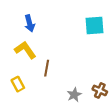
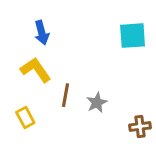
brown cross: (100, 90) -> (140, 126), turned -32
gray star: (74, 95) -> (97, 103), moved

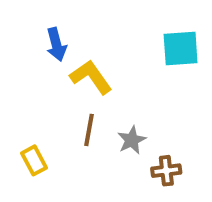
yellow L-shape: (36, 70) -> (91, 77), moved
brown cross: (140, 126) -> (166, 171), moved

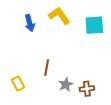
yellow L-shape: (91, 77) -> (59, 16), moved
gray star: (132, 140) -> (66, 84), moved

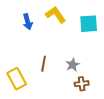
yellow rectangle: (18, 83) -> (17, 79), size x1.5
gray star: (66, 84) -> (73, 65), moved

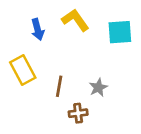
yellow rectangle: (17, 79) -> (23, 70), moved
brown cross: (82, 84) -> (78, 113), moved

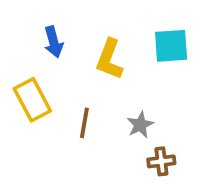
yellow L-shape: (75, 20) -> (109, 59), moved, turned -124
brown cross: (78, 113) -> (161, 161), moved

